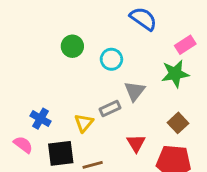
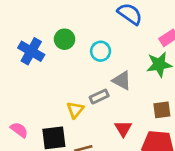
gray triangle: (135, 91) -> (122, 81), turned -40
blue cross: (41, 119) -> (31, 51), moved, size x1.4
brown square: (178, 123) -> (162, 110), turned 36

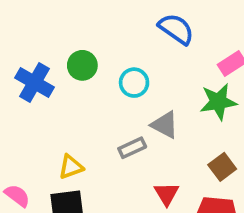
yellow triangle: (75, 110) -> (71, 167), moved, turned 30
brown square: (162, 110) -> (222, 167), turned -30

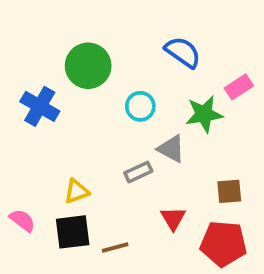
green circle: (82, 65) -> (88, 66), moved, size x1.5
green star: (218, 102) -> (204, 114), moved
brown square: (222, 167) -> (229, 191), turned 32

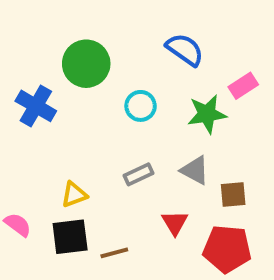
gray triangle: (171, 149) -> (195, 170), moved

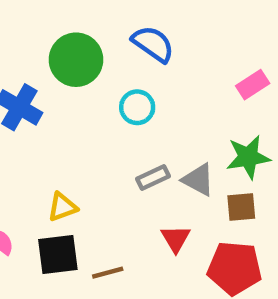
blue semicircle: (185, 50) -> (153, 44), moved
green star: (207, 114) -> (248, 157), moved
gray rectangle: (139, 174) -> (153, 177), moved

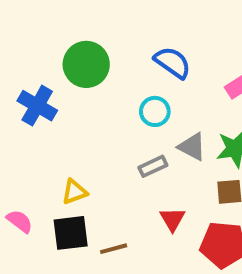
blue semicircle: (153, 44) -> (172, 62), moved
cyan circle: (137, 107) -> (155, 111), moved
gray triangle: (198, 180) -> (192, 147), moved

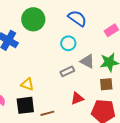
yellow triangle: (74, 192) -> (27, 84), turned 40
red triangle: (172, 219) -> (77, 98), turned 40

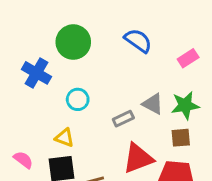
cyan circle: (68, 43) -> (78, 99), moved
red triangle: (77, 98) -> (138, 158), size x1.6

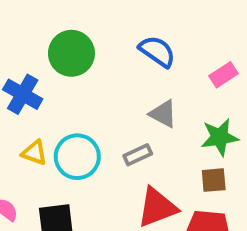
cyan circle: (78, 99) -> (77, 157), moved, size x1.5
gray triangle: (153, 104) -> (163, 114), moved
yellow triangle: (64, 138) -> (34, 153), moved

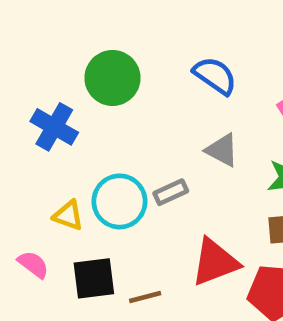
yellow triangle: (34, 153) -> (68, 215), moved
gray rectangle: (138, 155) -> (171, 192), moved

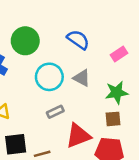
gray rectangle: (171, 192) -> (55, 112), moved
cyan circle: (119, 201) -> (49, 77), moved

